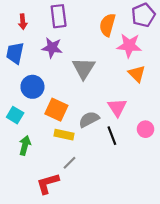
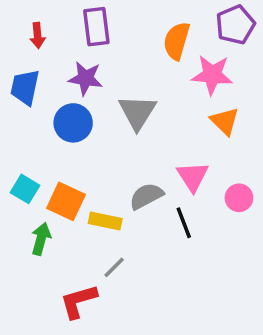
blue circle: (32, 87) -> (73, 123), moved
orange square: (56, 110) -> (66, 201), moved
pink circle: (145, 129) -> (239, 198), moved

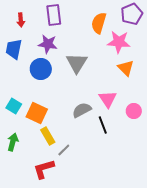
yellow rectangle: (105, 221) -> (48, 136), moved, turned 48
green arrow: (41, 239) -> (13, 142), moved

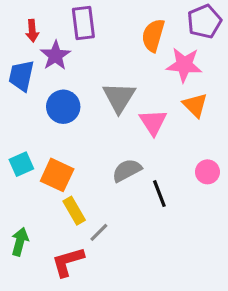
purple star: (48, 44) -> (55, 56), moved, turned 30
pink triangle: (108, 99) -> (153, 122), moved
cyan square: (14, 106) -> (21, 164), turned 35
green arrow: (13, 142) -> (20, 242), moved

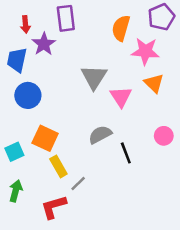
blue circle: (63, 107) -> (28, 95), moved
cyan square: (21, 164) -> (14, 152), moved

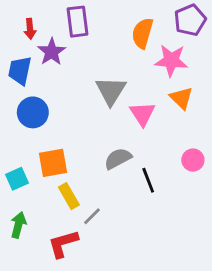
orange square: (45, 138) -> (53, 163), turned -35

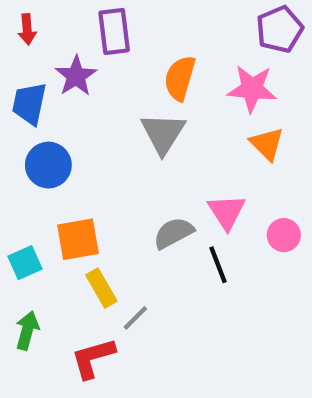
red arrow: (30, 29) -> (27, 29), moved
orange semicircle: (142, 33) -> (180, 78), moved
pink triangle: (142, 114) -> (227, 212), moved

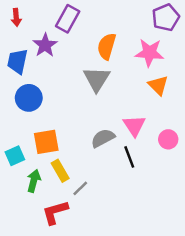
purple rectangle: (114, 31) -> (68, 19), turned 36
green arrow: (27, 331) -> (34, 181), moved

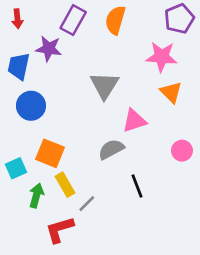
purple star: (45, 45) -> (49, 49), turned -30
orange semicircle: (107, 46) -> (115, 20), moved
pink triangle: (134, 126) -> (134, 121), moved, turned 45
orange square: (46, 142) -> (50, 153), turned 32
black line: (129, 157) -> (137, 186), moved

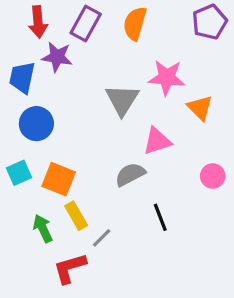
red arrow: (17, 19) -> (38, 22), moved, size x1.4
pink star: (162, 57) -> (167, 78), moved
cyan square: (16, 168) -> (19, 173), moved
green arrow: (36, 196) -> (43, 228), turned -40

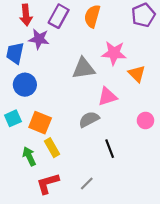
gray triangle: (122, 100) -> (84, 68), turned 50
gray line: (102, 238) -> (87, 183), moved

